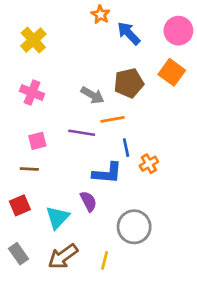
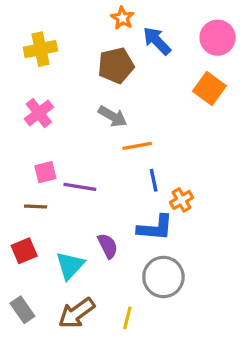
yellow cross: (33, 40) -> (40, 49), turned 30
brown pentagon: (129, 83) -> (116, 66), moved
pink cross: (32, 92) -> (39, 113), turned 30
purple line: (82, 133) -> (80, 187), moved
blue L-shape: (107, 173) -> (155, 228), moved

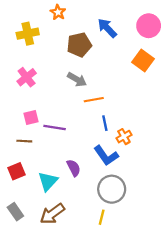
orange star: (122, 18) -> (58, 12), moved
blue L-shape: (155, 228) -> (106, 156), turned 50
yellow line: (127, 318) -> (102, 217), moved

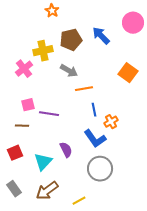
blue arrow: (107, 28) -> (101, 36), moved
yellow cross: (28, 34) -> (43, 51), moved
orange square: (143, 60) -> (128, 73), moved
yellow line: (102, 217) -> (79, 201), moved, turned 48

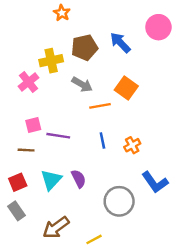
orange square: (128, 73) -> (126, 88), moved
blue line: (94, 110) -> (102, 140), moved
blue L-shape: (95, 139) -> (155, 182), moved
cyan triangle: (43, 162) -> (51, 180), moved
gray rectangle: (14, 189) -> (17, 211), moved

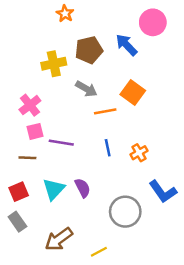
pink circle: (158, 27) -> (153, 22), moved
pink cross: (28, 82) -> (30, 105), moved

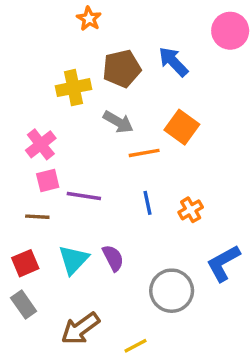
pink circle: (153, 22) -> (230, 31), moved
blue L-shape: (163, 192) -> (223, 263), turned 96

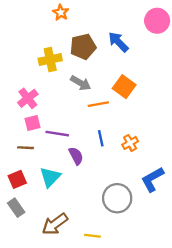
purple semicircle: (113, 258) -> (76, 156), moved
yellow line: (135, 346) -> (92, 236), turned 35

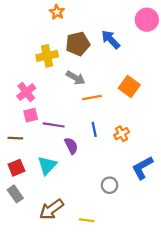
orange square: (124, 87) -> (129, 87), moved
brown line: (25, 148) -> (15, 138), moved
gray circle: (117, 198) -> (110, 185), size x0.6

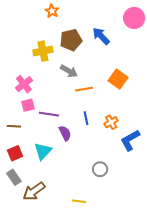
blue L-shape: (142, 168) -> (130, 140), moved
brown arrow: (51, 209) -> (34, 191), moved

